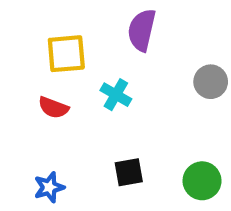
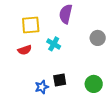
red semicircle: (53, 108) -> (25, 50), turned -40
blue star: (49, 187) -> (42, 87), moved

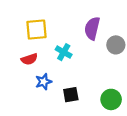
purple semicircle: (66, 14) -> (92, 28), moved
blue star: (42, 87) -> (44, 82), moved

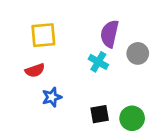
cyan cross: (64, 52) -> (98, 62), moved
black square: (71, 95) -> (100, 114), moved

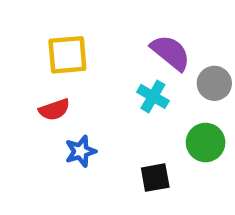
purple semicircle: (110, 34) -> (170, 53), turned 116
green circle: (132, 118) -> (206, 142), moved

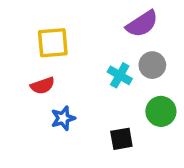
purple semicircle: (170, 53) -> (142, 24), moved, turned 108
gray circle: (214, 83) -> (152, 65), moved

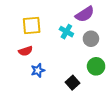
cyan cross: (120, 75) -> (66, 32), moved
black square: (121, 139) -> (73, 83), turned -32

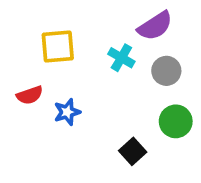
red semicircle: (26, 51) -> (30, 95), moved
blue star: (38, 70) -> (67, 112), moved

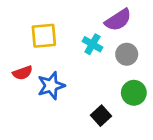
blue star: (67, 112) -> (51, 86), size x1.4

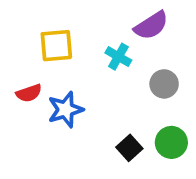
gray circle: (127, 54) -> (164, 84), moved
green circle: (134, 93) -> (171, 142), moved

